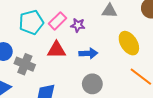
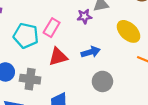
cyan pentagon: (31, 22) -> (26, 36), turned -30
purple star: (78, 25) -> (84, 16), moved

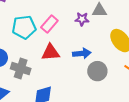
cyan pentagon: (26, 36) -> (24, 27), turned -30
gray circle: (102, 81) -> (97, 71), moved

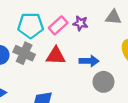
purple star: (82, 19) -> (80, 23), moved
gray cross: (21, 69) -> (24, 53), moved

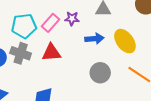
blue arrow: (89, 61) -> (94, 39), moved

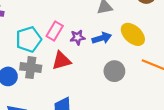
purple star: (72, 19) -> (78, 37), moved

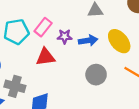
gray cross: (31, 68) -> (15, 86), moved

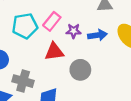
gray circle: (96, 75) -> (80, 70), moved

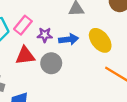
gray circle: (80, 70) -> (51, 63), moved

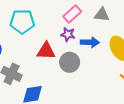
pink rectangle: (23, 25) -> (72, 14), moved

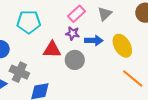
gray triangle: (102, 15) -> (105, 14), turned -49

